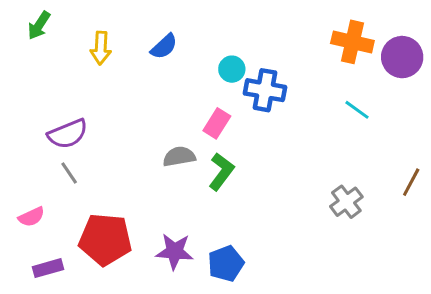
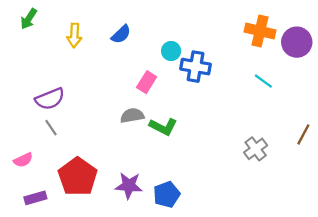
pink rectangle: (217, 123) -> (147, 82), moved
green L-shape: (221, 172) -> (163, 127), turned 80
red pentagon: (105, 239) -> (78, 177), turned 30

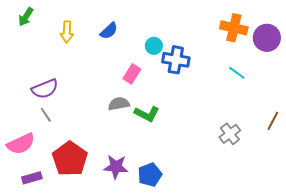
pink semicircle: (23, 160) -> (21, 144), size x1.6

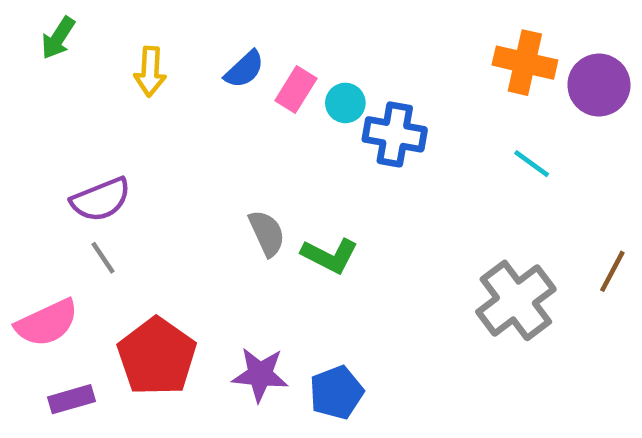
pink rectangle: (132, 74) -> (296, 90), moved
gray semicircle: (119, 104) -> (267, 233), turned 75
gray cross: (230, 134) -> (516, 300), size x1.6

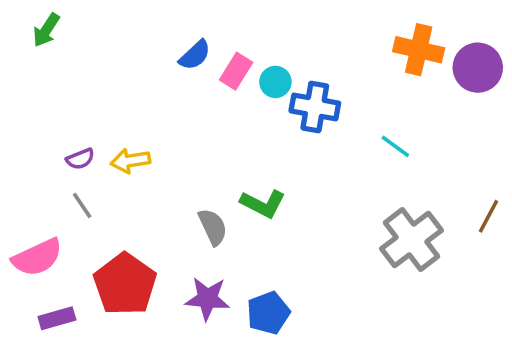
yellow arrow: (150, 72) -> (130, 161), moved, turned 78
cyan line: (532, 164) -> (395, 146), moved
purple semicircle: (101, 199) -> (80, 159), size x0.6
gray semicircle: (267, 233) -> (213, 227), moved

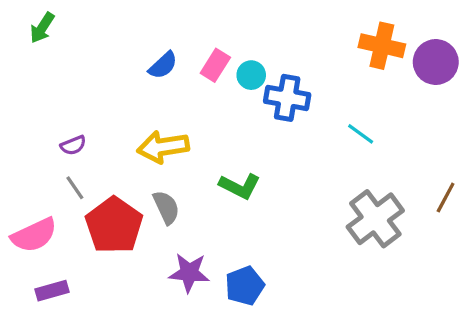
blue semicircle: (195, 55) -> (163, 65), moved
yellow arrow: (130, 161) -> (163, 147), moved, size x1.4
gray semicircle: (213, 227) -> (166, 207), moved
red pentagon: (125, 284) -> (114, 225), moved

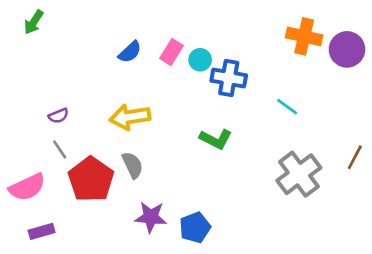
green L-shape: (240, 186) -> (216, 139), moved

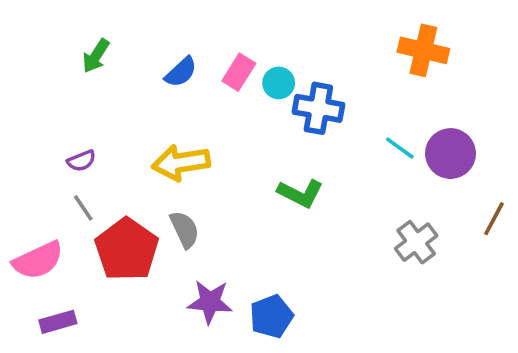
green arrow: (34, 22) -> (96, 56), moved
purple circle: (347, 49) -> (451, 154), moved
gray cross: (299, 174) -> (416, 242), size x0.7

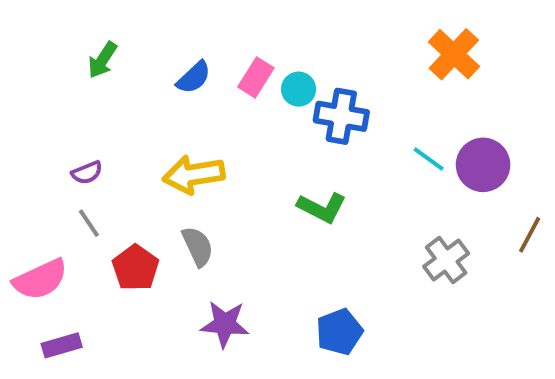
orange cross: (423, 50) -> (454, 54), turned 30
red pentagon: (127, 249) -> (135, 268), size x0.7
blue pentagon: (271, 316) -> (339, 332), moved

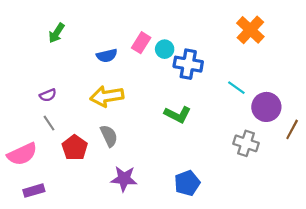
blue semicircle: (194, 77) -> (107, 56), moved, turned 30
purple circle: (483, 165) -> (266, 107), moved
gray cross: (446, 260) -> (246, 143), turned -35

